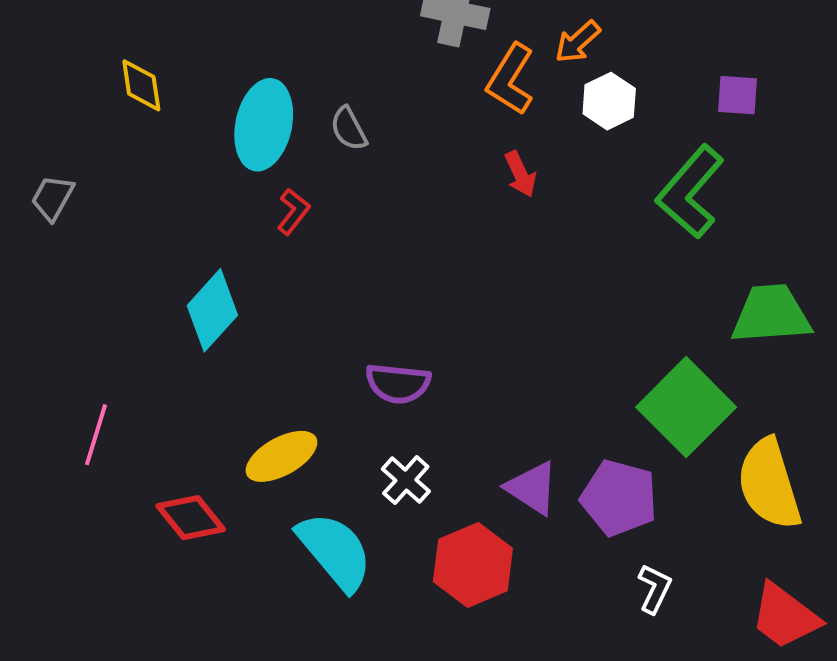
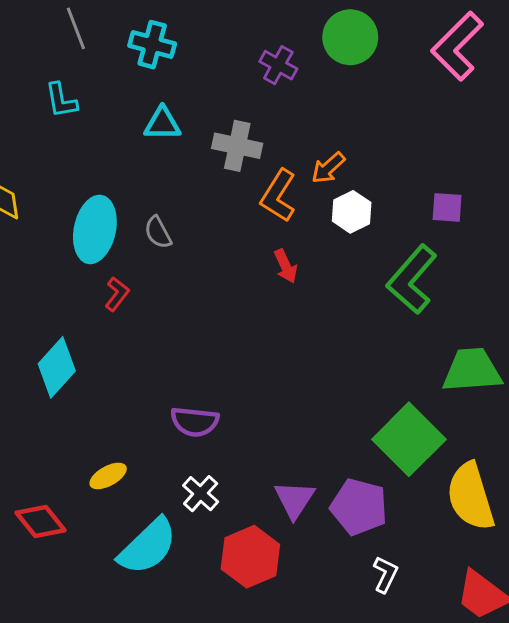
yellow ellipse: (281, 456) -> (108, 476), size x0.7
purple triangle: (532, 488) -> (294, 499), turned 30
cyan semicircle: (335, 551) -> (148, 546), turned 86

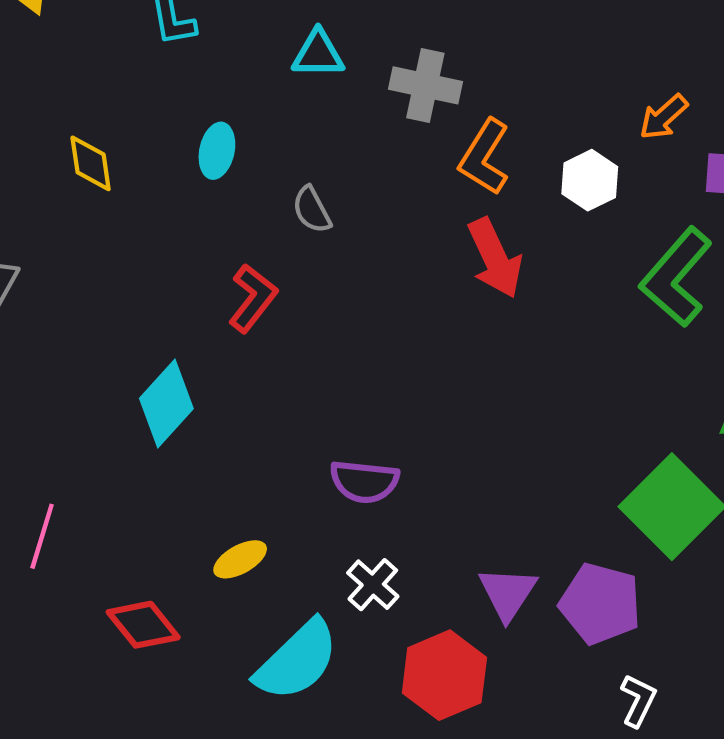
orange arrow: (328, 168) -> (663, 117), moved
cyan ellipse: (95, 229) -> (217, 151), moved, size x0.6
red arrow: (286, 266) -> (495, 258), size x1.6
red L-shape: (117, 294) -> (253, 298), size x1.4

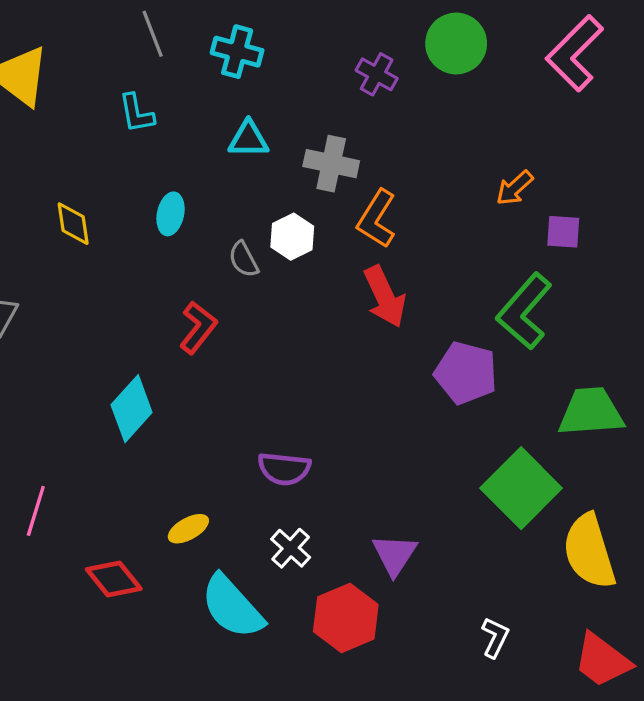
white hexagon: (590, 180) -> (292, 237), moved
purple pentagon: (600, 604) -> (466, 373), moved
cyan semicircle: (297, 660) -> (232, 607), turned 92

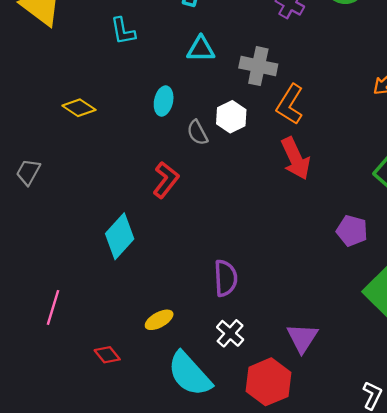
cyan ellipse: (171, 214) -> (164, 101), moved
yellow diamond: (73, 224) -> (79, 108), turned -48
purple pentagon: (466, 373) -> (352, 231), moved, size x0.7
purple semicircle: (284, 469) -> (226, 278), turned -99
red diamond: (114, 579) -> (107, 355), size x0.7

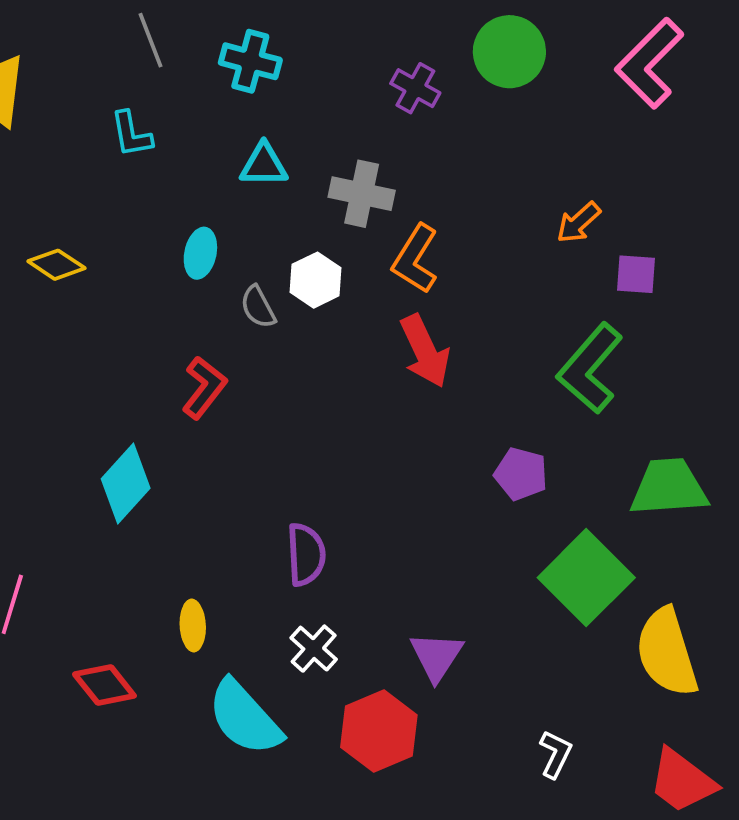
yellow ellipse: (159, 320) -> (193, 625), turned -64
red diamond: (107, 355) -> (104, 685), size x1.4

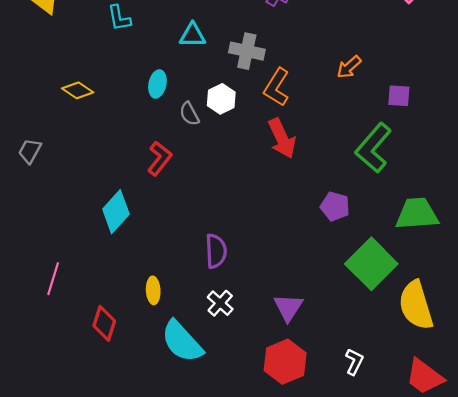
orange arrow: (578, 222) -> (349, 67), moved
red diamond: (104, 685) -> (104, 323), turned 56
red hexagon: (379, 731) -> (285, 362), moved

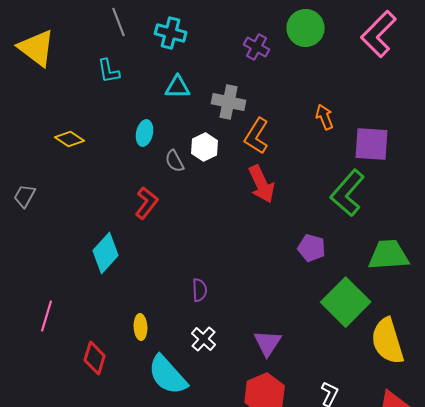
orange arrow: (349, 67) -> (325, 117), turned 110
purple square: (399, 96) -> (372, 144), size x1.6
purple semicircle: (216, 251) -> (200, 290), size x0.7

